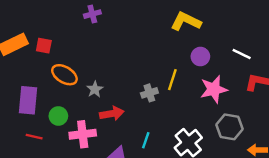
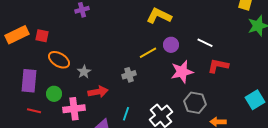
yellow line: (172, 80) -> (148, 53), moved, turned 42

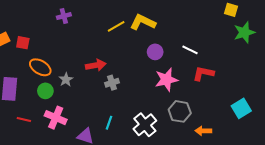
yellow line: (148, 53) -> (116, 26), moved
red arrow: (98, 92) -> (96, 65), moved
green circle: (54, 94) -> (45, 91), moved
pink cross: (74, 109) -> (56, 118), turned 30
red line: (34, 111) -> (24, 120), moved

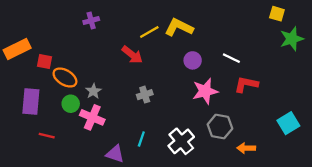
red square: (23, 43) -> (44, 62), moved
red arrow: (96, 65) -> (132, 55), moved, turned 48
pink cross: (56, 118) -> (92, 117), moved

